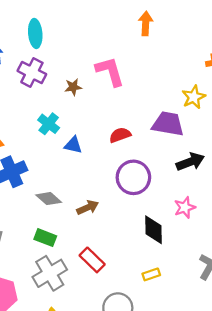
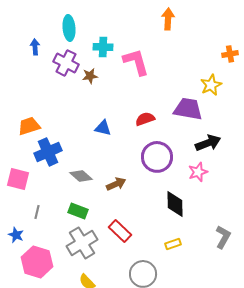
brown star: (73, 87) -> (90, 76), moved
cyan cross: (49, 124) -> (103, 47), moved, turned -36
pink star: (185, 207) -> (198, 172), moved

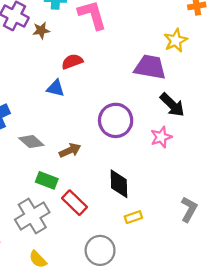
red semicircle: (145, 119) -> (72, 62), moved
black arrow: (208, 143) -> (172, 105), turned 65
black diamond: (175, 204) -> (119, 184), moved
green rectangle: (78, 211) -> (47, 180), moved

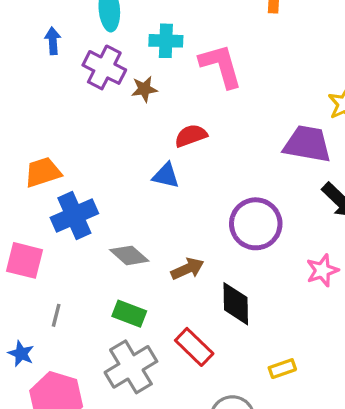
pink star: (161, 137) -> (322, 270), moved
green rectangle: (47, 180) -> (129, 314), moved
black diamond: (119, 184) -> (236, 304), moved

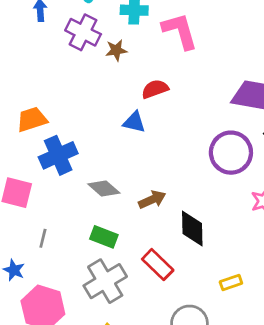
purple circle: (256, 224) -> (231, 153), moved

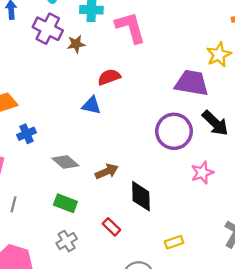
blue cross: (58, 155) -> (27, 134), size x0.6
red rectangle: (158, 265) -> (111, 227), size x0.7
gray cross: (105, 281) -> (67, 241), size x0.6

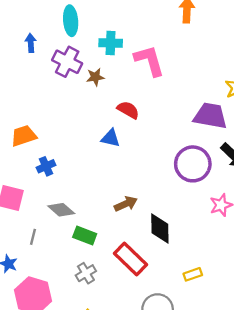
red semicircle: (109, 77) -> (128, 110), turned 50
gray diamond: (65, 162) -> (61, 210), moved
red rectangle: (111, 227) -> (131, 259), size x1.8

